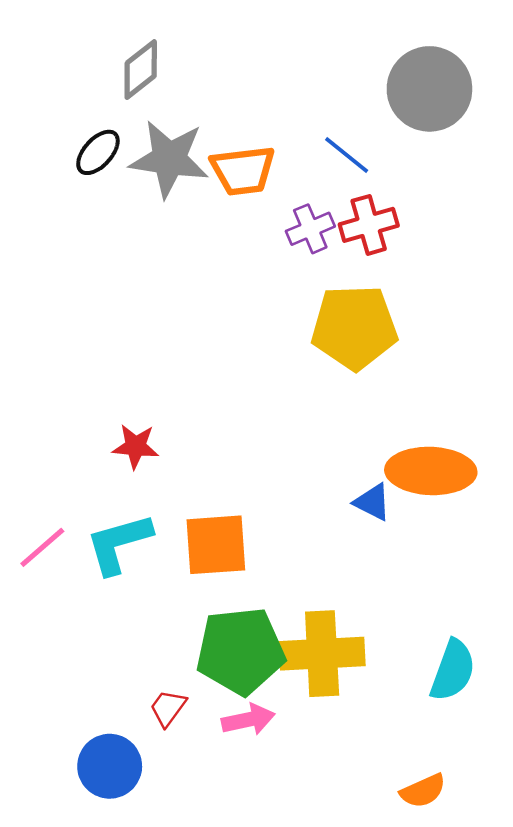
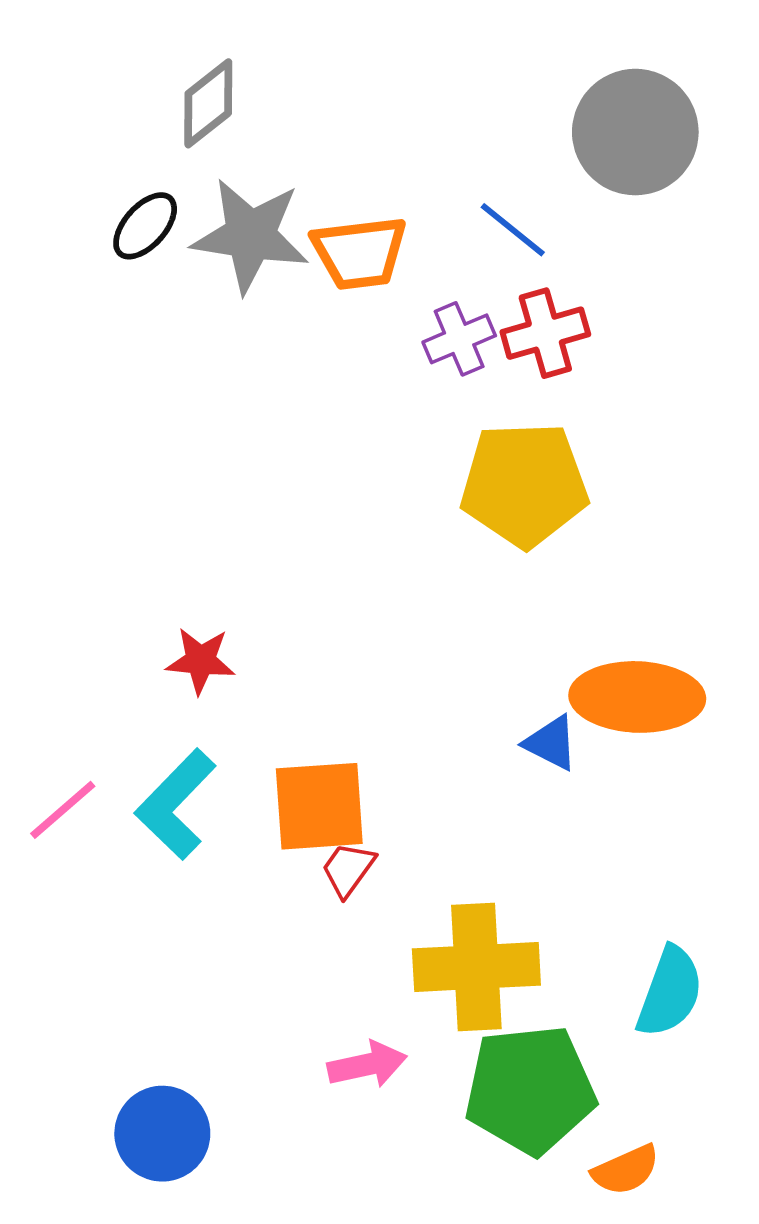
cyan L-shape: (119, 543) -> (176, 804), turned -30
green pentagon: (240, 651) -> (530, 1090), moved
red trapezoid: (168, 708) -> (348, 869), moved

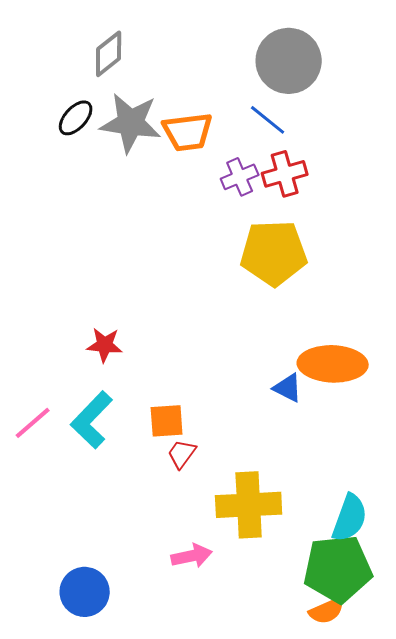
gray circle: (635, 132) -> (289, 61), moved
orange square: (319, 806) -> (167, 421), size x0.7
green pentagon: (530, 1090) -> (338, 569), moved

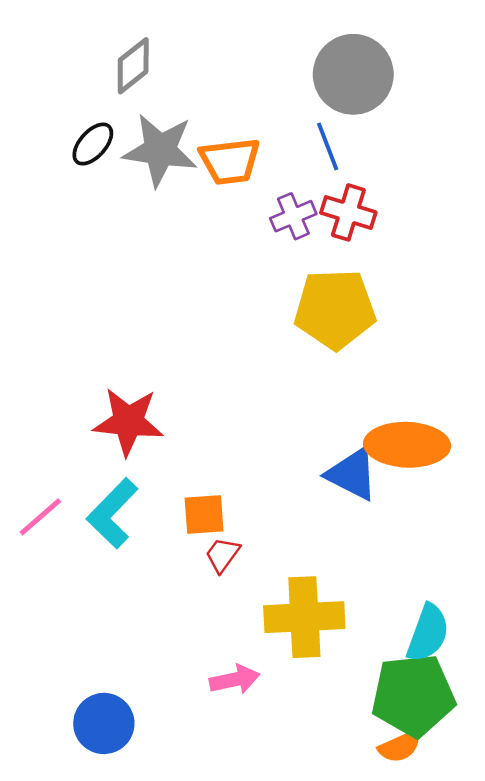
blue line: (268, 120) -> (328, 146), turned 30
red cross: (285, 174) -> (348, 212), turned 33
red star: (105, 345) -> (128, 422), size x1.6
blue triangle: (288, 388) -> (352, 474), size x1.5

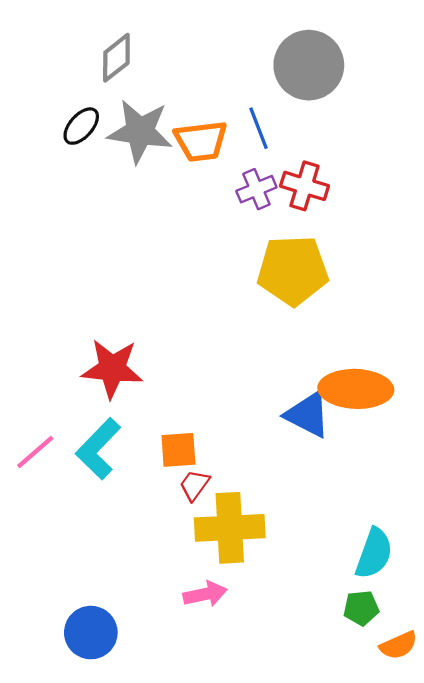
blue line: (328, 146) -> (259, 128), moved
yellow cross: (304, 617) -> (230, 528), moved
green pentagon: (413, 695) -> (361, 608), size x0.5
orange semicircle: (400, 747) -> (399, 645), moved

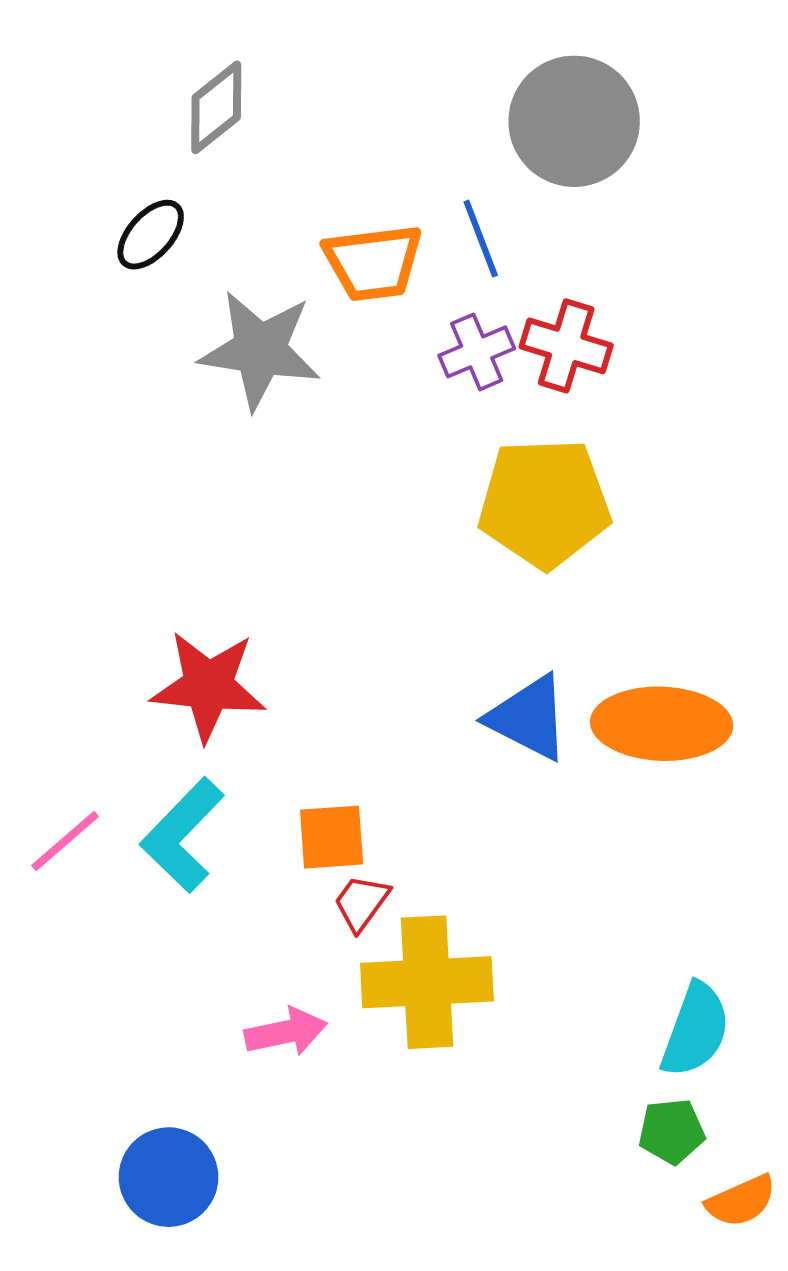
gray star: (140, 131) -> (260, 350), moved
blue triangle: (308, 415) -> (528, 718), moved
pink arrow: (205, 594) -> (286, 1032), moved

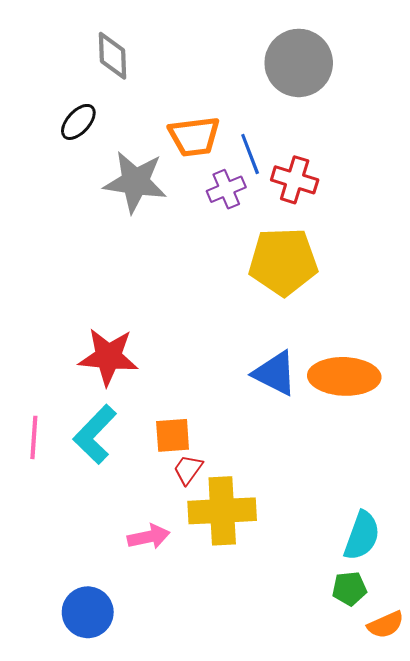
gray diamond: (216, 107) -> (113, 56), turned -54
blue line: (481, 239) -> (250, 154), moved
purple cross: (477, 352) -> (226, 189), moved
pink line: (65, 841) -> (34, 437), turned -45

